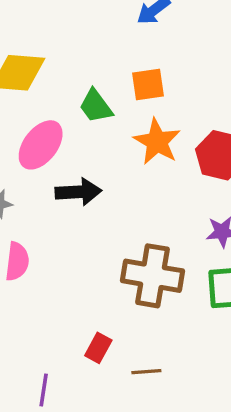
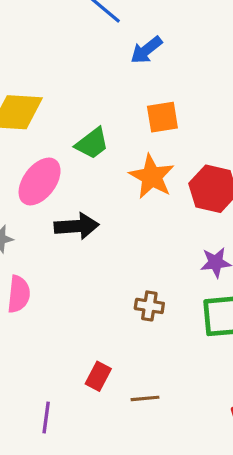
orange square: (148, 84) -> (162, 117), moved
green trapezoid: (96, 106) -> (92, 143), turned -90
brown cross: (153, 276) -> (149, 306), size x0.5

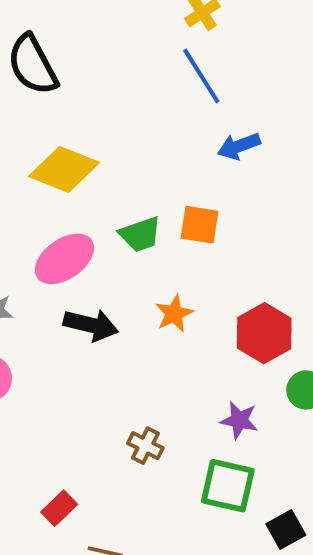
orange square: (162, 117) -> (199, 225), moved
orange star: (152, 177) -> (174, 314), moved, size x0.7

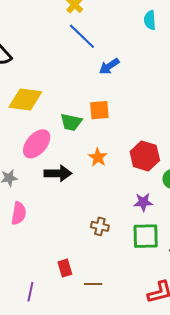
green trapezoid: (140, 234) -> (71, 122), turned 45
red rectangle: (59, 508) -> (65, 268), turned -48

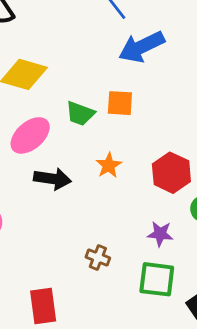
blue arrow: (109, 66) -> (142, 47), size x1.6
red rectangle: (65, 268) -> (43, 306), size x1.5

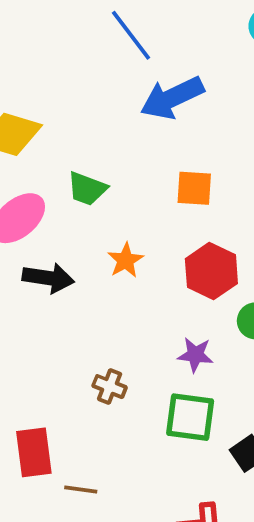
orange square: (120, 103) -> (194, 188), moved

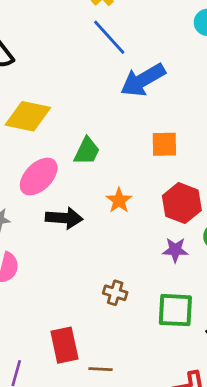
green trapezoid: (87, 189) -> (87, 151), turned -80
purple star: (195, 355) -> (175, 250), moved

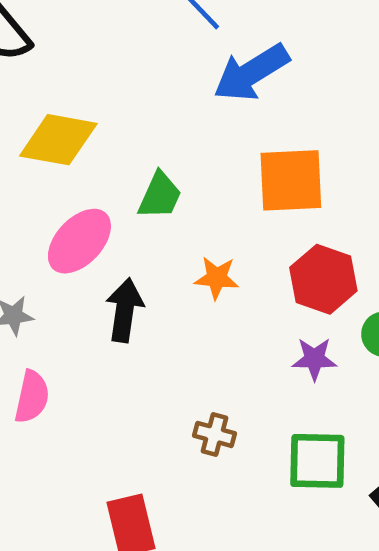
orange square: (164, 144) -> (291, 180), size x1.5
orange star: (119, 200) -> (217, 278), turned -30
black arrow: (64, 218) -> (125, 310), turned -84

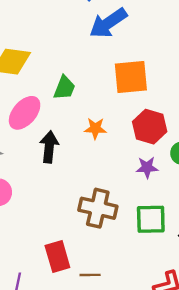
brown cross: (215, 434) -> (98, 208), size x1.8

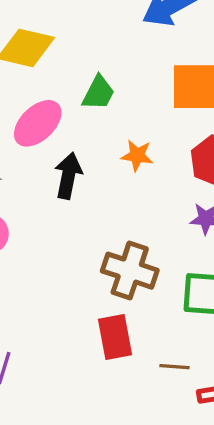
red rectangle: (57, 256) -> (115, 337), moved
brown line: (90, 275) -> (174, 367), moved

